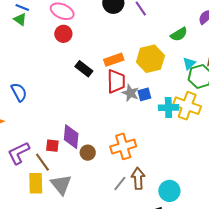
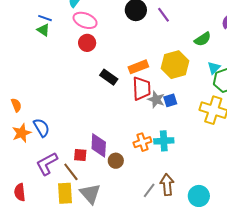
blue semicircle: (19, 92) -> (41, 128), moved
cyan cross: (168, 108) -> (164, 141), moved
orange cross: (123, 146) -> (142, 142), moved, size x0.7

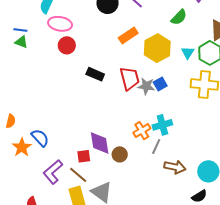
orange rectangle: (138, 67) -> (128, 35), moved
cyan triangle: (214, 68) -> (188, 53), moved
orange semicircle: (16, 105) -> (11, 121), turned 48
brown arrow: (167, 185) -> (175, 167), turned 120
gray line: (149, 190) -> (156, 147), moved

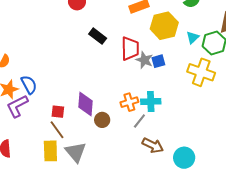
red square: (84, 156) -> (58, 112), moved
purple L-shape: (53, 172) -> (17, 106), moved

